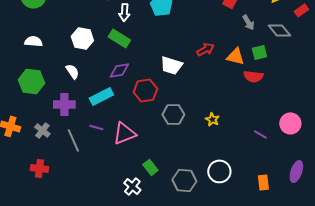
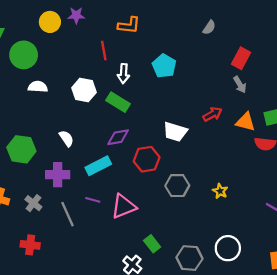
gray arrow: (248, 22) -> (240, 85), moved
white hexagon: (82, 38) -> (84, 90), moved
white semicircle: (33, 41) -> (38, 87), moved

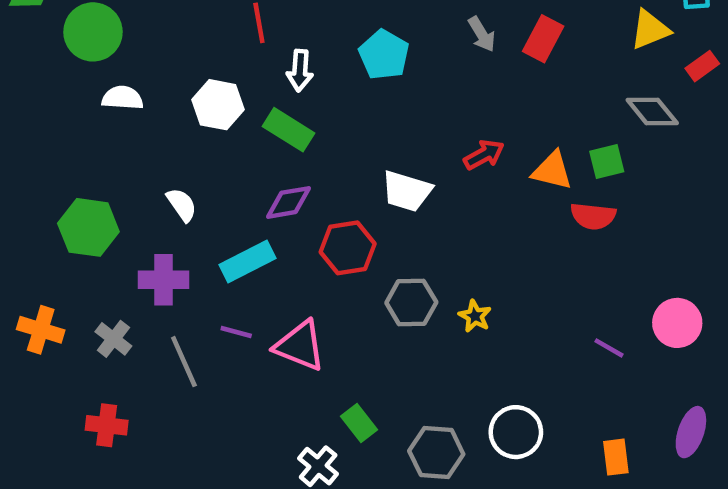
gray arrow: (240, 85) -> (482, 34), moved
yellow star: (220, 191) -> (475, 316), moved
pink triangle: (124, 206) -> (300, 346), turned 44

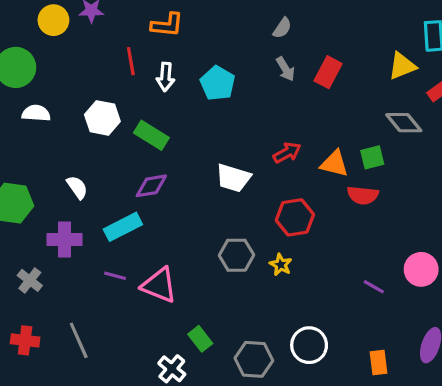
white arrow: (300, 71) -> (166, 77), moved
red hexagon: (348, 248) -> (295, 217), moved
gray line: (184, 362) -> (79, 340), moved

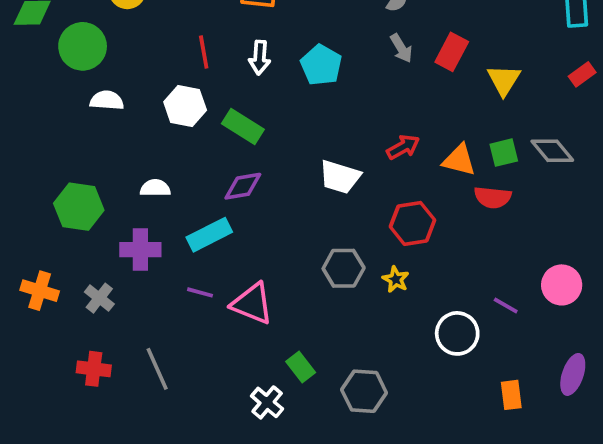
red line: (131, 61) -> (204, 52), moved
yellow triangle: (402, 66) -> (504, 80), moved, turned -36
gray diamond: (404, 123) -> (552, 151), moved
white semicircle: (77, 187) -> (155, 188), turned -55
white circle: (309, 345) -> (457, 333), moved

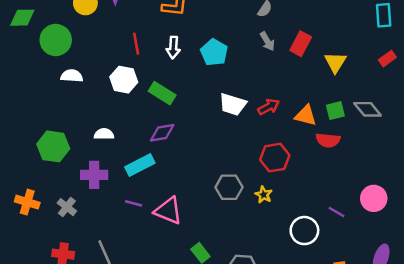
white trapezoid: (340, 177) -> (233, 104), moved

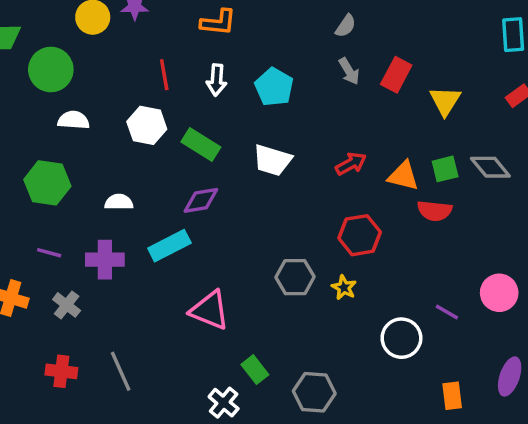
white trapezoid: (233, 104) -> (272, 160), moved
green hexagon: (53, 146) -> (47, 183), moved
purple line: (134, 203) -> (49, 253), moved

